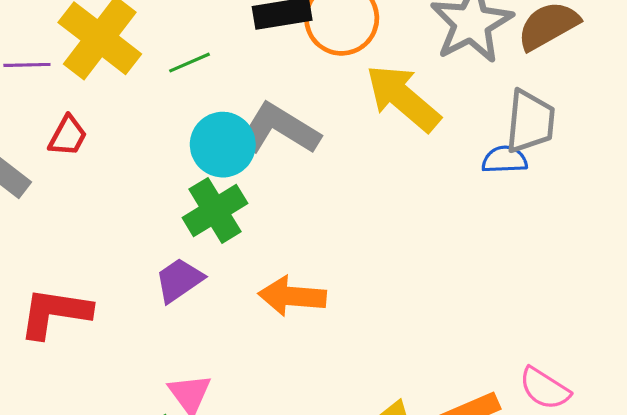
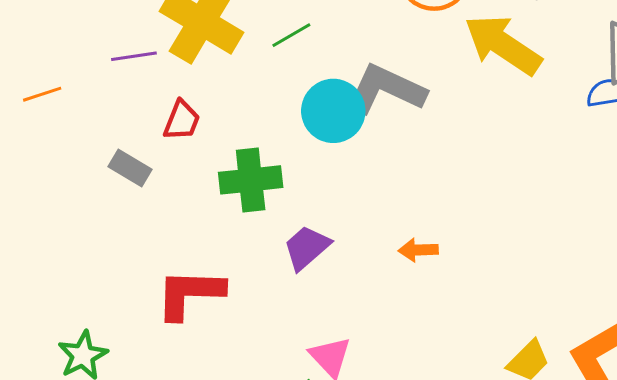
green cross: (215, 210) -> (251, 180), moved, turned 32
orange arrow: (292, 296) -> (418, 250), size x0.6

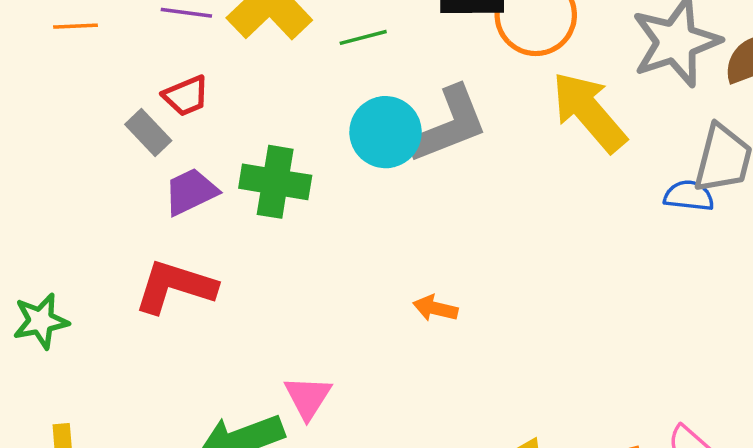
gray L-shape: (386, 89) -> (449, 125), turned 118
red trapezoid: (182, 120) -> (186, 96), moved, turned 30
purple trapezoid: (307, 248) -> (191, 192), moved

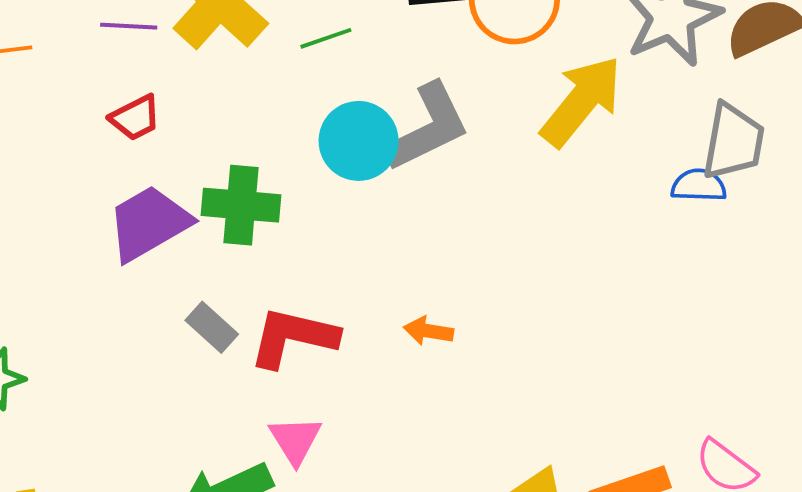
yellow arrow: (589, 112) -> (581, 101), turned 84
gray rectangle: (148, 132) -> (212, 327), moved
purple trapezoid: (191, 192) -> (149, 223), size x1.4
red L-shape: (175, 287) -> (293, 337), moved

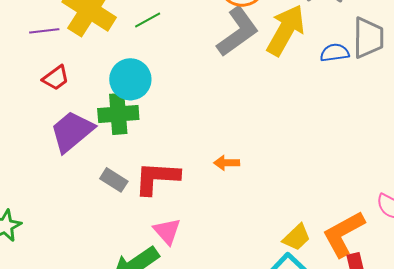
gray L-shape: (428, 127) -> (238, 32), moved
cyan circle: (359, 141) -> (130, 79), moved
blue semicircle: (699, 185) -> (335, 53), moved

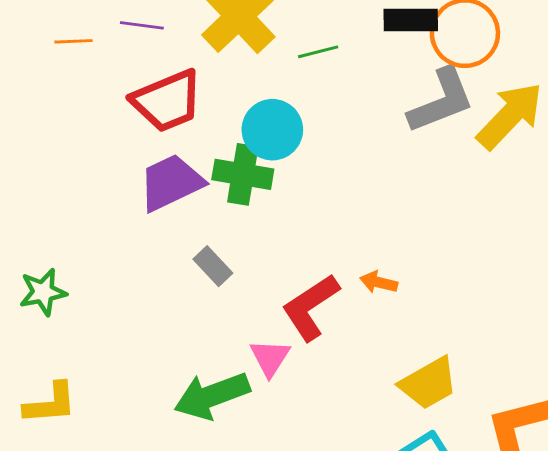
purple line: (44, 31) -> (142, 25), moved
red trapezoid: (56, 78) -> (167, 101), size x1.8
red L-shape: (157, 178) -> (311, 307), moved, turned -51
yellow trapezoid: (297, 237) -> (429, 383), moved, size x1.4

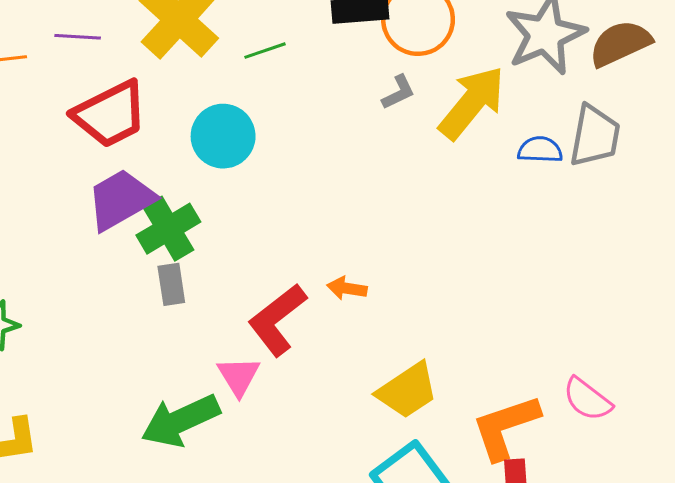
gray L-shape: (441, 101) -> (398, 92), size x0.5
green cross: (243, 174) -> (168, 229), moved, turned -36
gray rectangle: (213, 266) -> (171, 284), turned 39

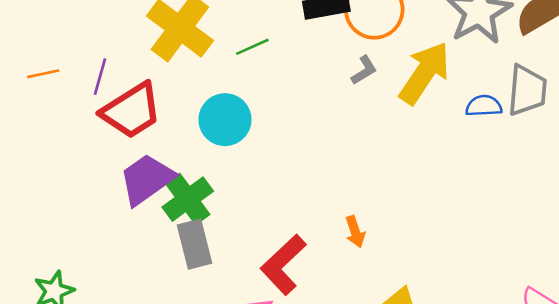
purple line: (78, 37) -> (100, 77), moved, turned -72
gray rectangle: (171, 284) -> (195, 244), size x1.4
orange arrow: (347, 288) -> (355, 232), moved, turned -112

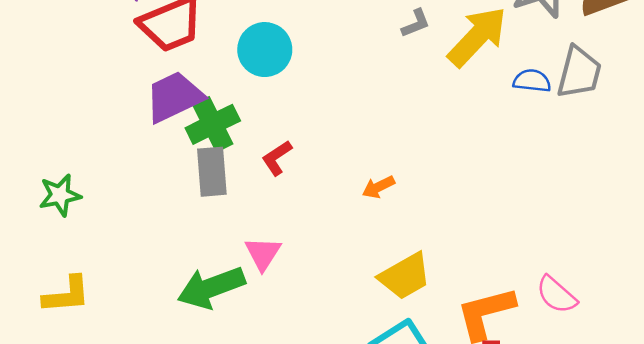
orange arrow: (355, 232) -> (378, 187), turned 72
red L-shape: (283, 265) -> (277, 158), moved, size x0.6

